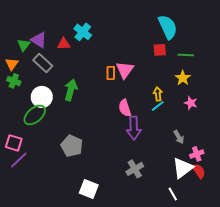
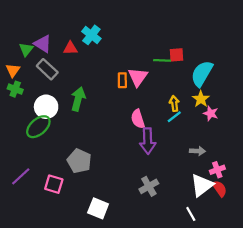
cyan semicircle: (168, 27) -> (202, 74), moved, turned -125
green line: (186, 55) -> (162, 60), moved
yellow star: (183, 78) -> (201, 99), moved
gray arrow: (179, 137) -> (197, 151), turned -56
pink square: (14, 143) -> (54, 184), moved

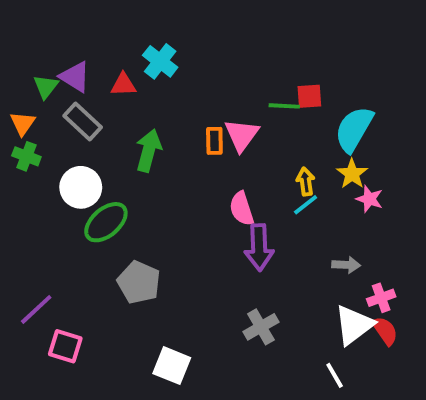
green arrow: (78, 99) -> (149, 151), moved
green ellipse: (38, 127) -> (106, 222), moved
pink square: (54, 184) -> (65, 346), moved

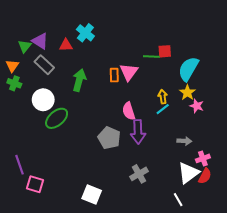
gray pentagon: (139, 282) -> (109, 138), moved
purple line: (36, 309) -> (19, 165), turned -66
red semicircle: (385, 331) -> (205, 176), turned 63

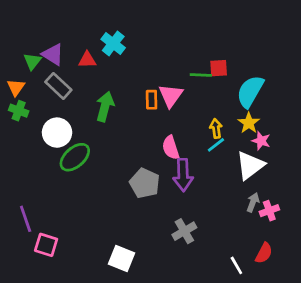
gray arrow: (184, 141) -> (253, 202), moved, turned -72
white triangle: (188, 173) -> (250, 165), moved
red semicircle: (205, 176) -> (264, 253), moved

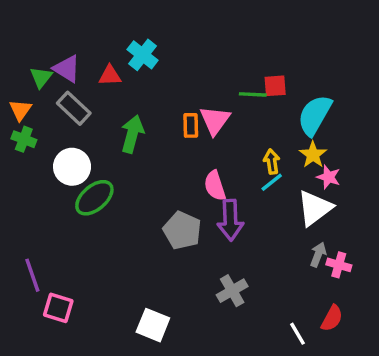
pink cross: (269, 211) -> (339, 265), turned 36

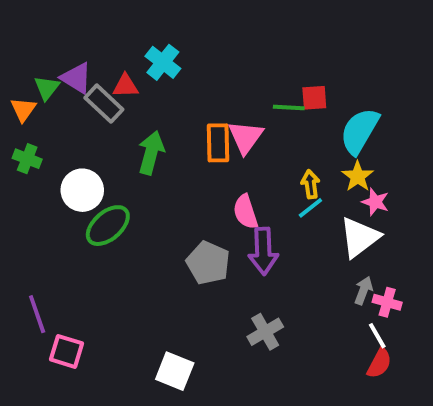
gray rectangle: (74, 108) -> (104, 104), moved
orange triangle: (20, 110) -> (23, 109), moved
orange rectangle: (191, 125) -> (218, 143), size x1.4
white line: (298, 334) -> (377, 336), moved

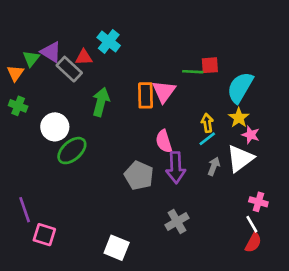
gray arrow: (364, 290) -> (214, 166), moved

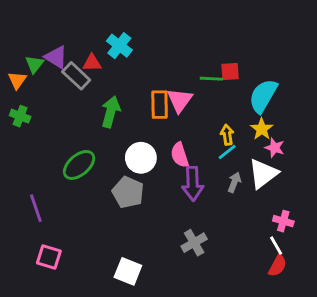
white circle: (55, 127) -> (141, 158), moved
gray pentagon: (139, 176) -> (128, 192), moved
purple line: (25, 210) -> (36, 208), moved

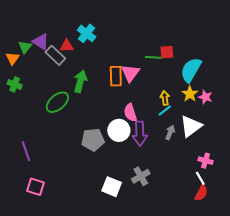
pink star: (275, 148) -> (205, 97), moved
white circle: (141, 158) -> (119, 130), moved
green ellipse: (79, 165) -> (57, 102), moved
gray pentagon: (128, 192) -> (93, 140), turned -30
white square: (128, 271) -> (112, 187), moved

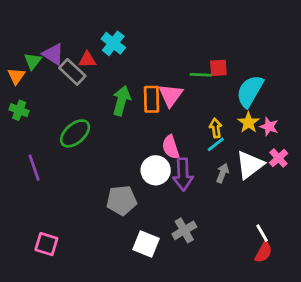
green arrow: (80, 81) -> (121, 101), moved
gray pentagon: (93, 140) -> (121, 200), moved
purple line: (26, 151) -> (34, 168), moved
pink cross: (205, 161) -> (279, 158), moved, turned 32

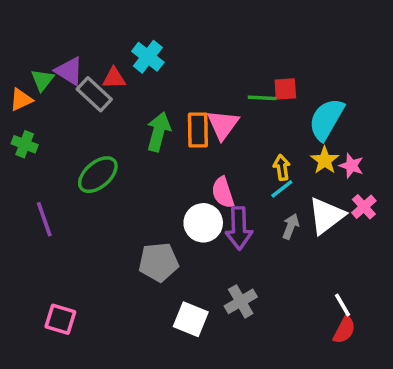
orange triangle: (16, 76) -> (21, 100), turned 30

